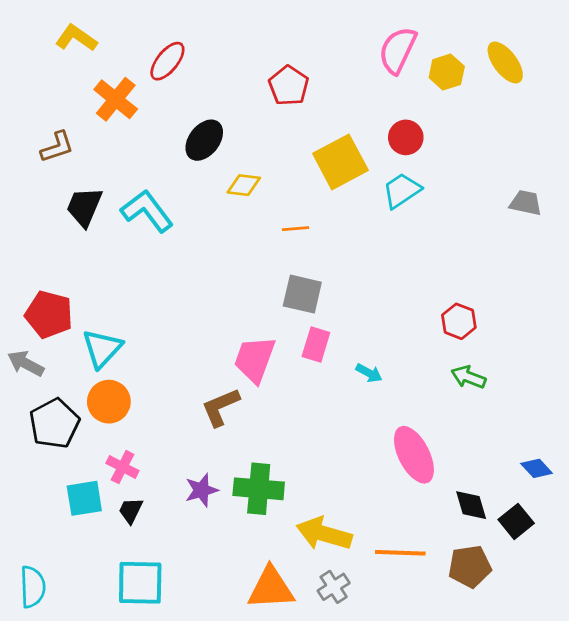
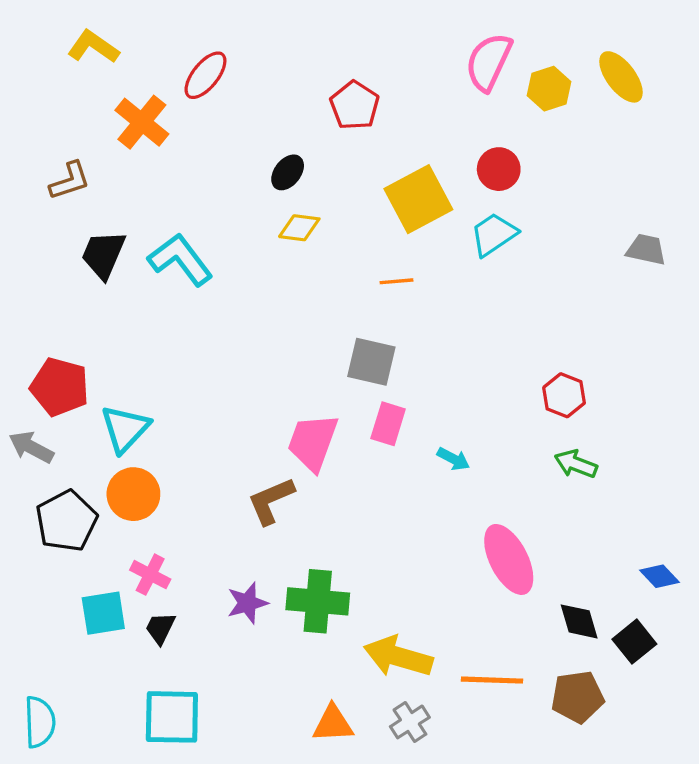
black ellipse: (204, 140) -> (288, 172), moved, size x0.7
orange line: (295, 229) -> (396, 281), moved
orange triangle: (271, 588) -> (333, 724), size x0.7

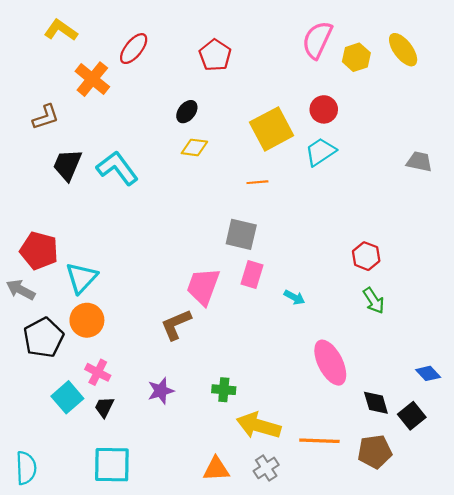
red pentagon: (355, 105) -> (215, 55), moved
green arrow: (576, 464) -> (374, 301), turned -144
green cross: (318, 601) -> (224, 390), moved, size x0.6
cyan square: (103, 613) -> (67, 397), turned -32

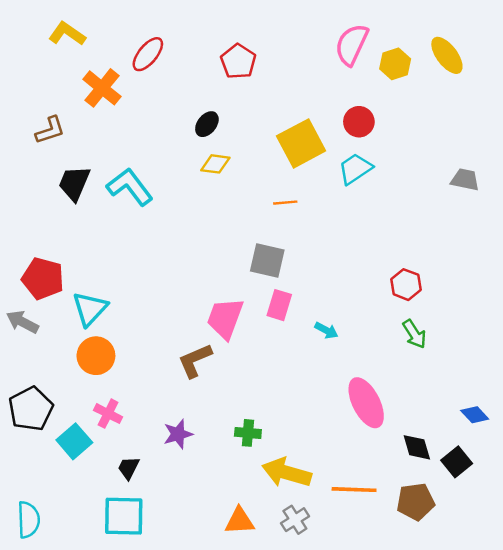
black pentagon: (43, 338) -> (31, 409), moved
black trapezoid: (104, 407) -> (129, 468), moved

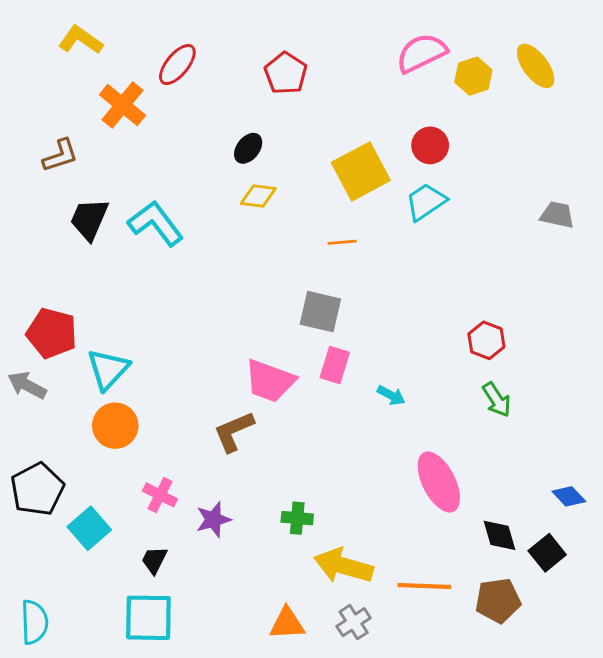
pink semicircle: (352, 45) -> (421, 53), turned 39
pink trapezoid: (225, 318) -> (270, 381), turned -90
pink cross: (108, 414) -> (160, 495), moved

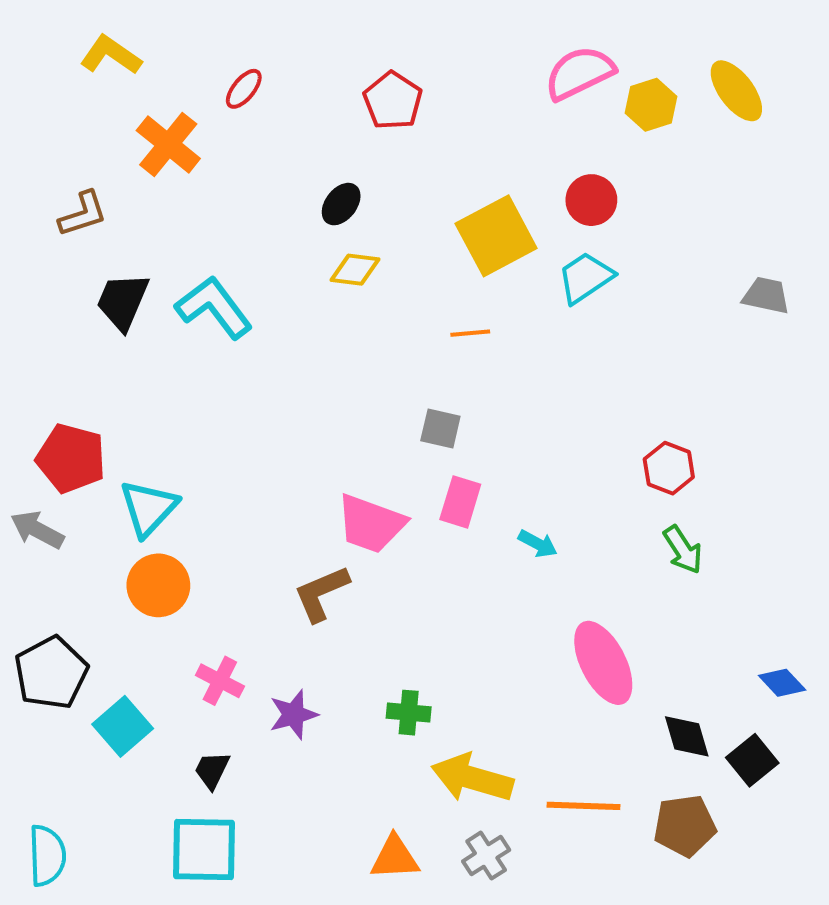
red ellipse: (177, 65) -> (244, 89), size x0.7
gray square: (320, 312) -> (440, 428), size x0.7

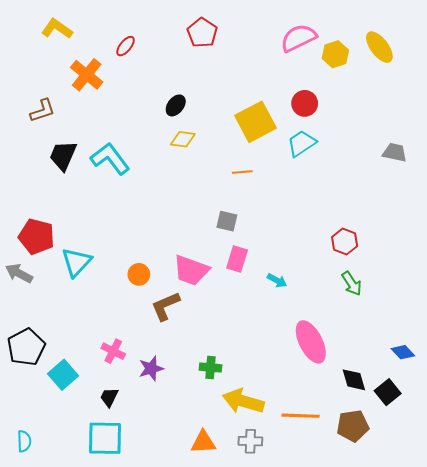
red pentagon: (393, 101) -> (202, 33), moved
orange circle: (158, 585) -> (139, 274), moved, size x0.7
cyan semicircle: (47, 856) -> (24, 441), size x0.7
gray cross: (486, 856) -> (250, 441), turned 35

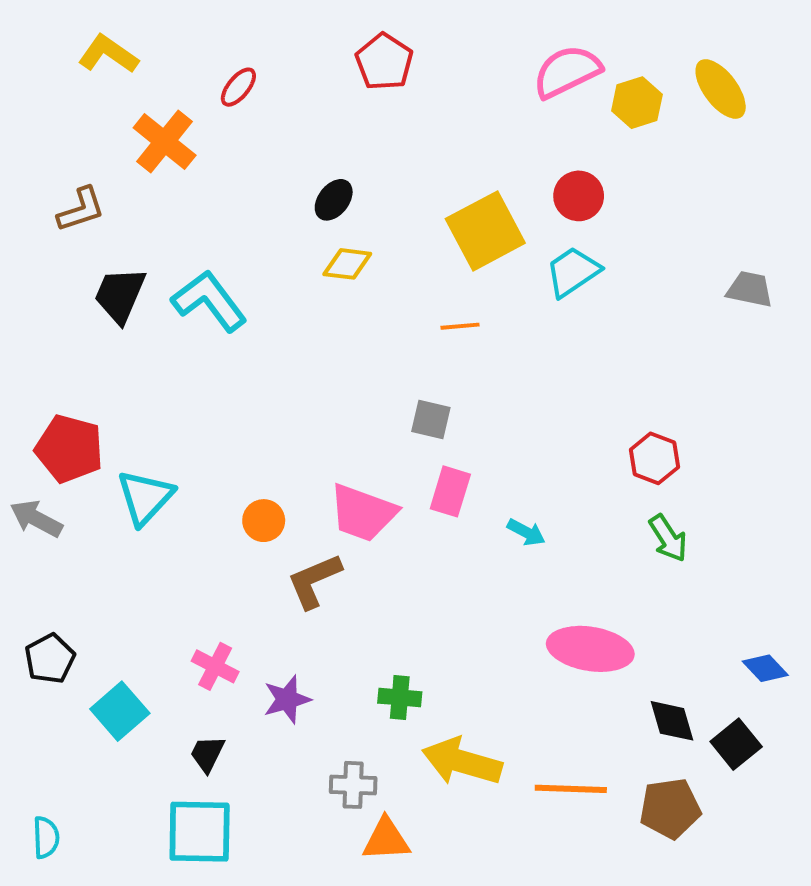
pink ellipse: (311, 342) -> (590, 649), turned -54
black pentagon: (26, 347) -> (50, 659), size x0.7
gray cross: (250, 441) -> (353, 785), moved

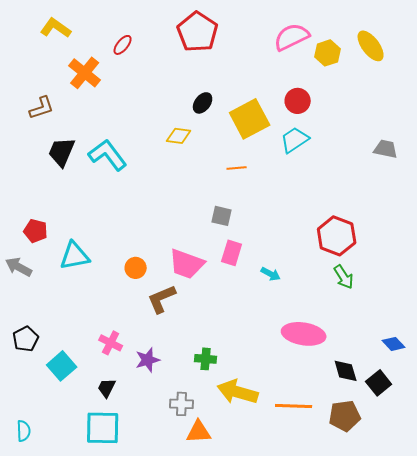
red pentagon: (384, 62) -> (198, 32), size x1.4
black ellipse: (334, 200) -> (203, 103), moved
red pentagon: (69, 449) -> (36, 231), size x0.7
red hexagon: (654, 458) -> (337, 236), size x1.5
cyan triangle: (145, 497) -> (75, 256), turned 36

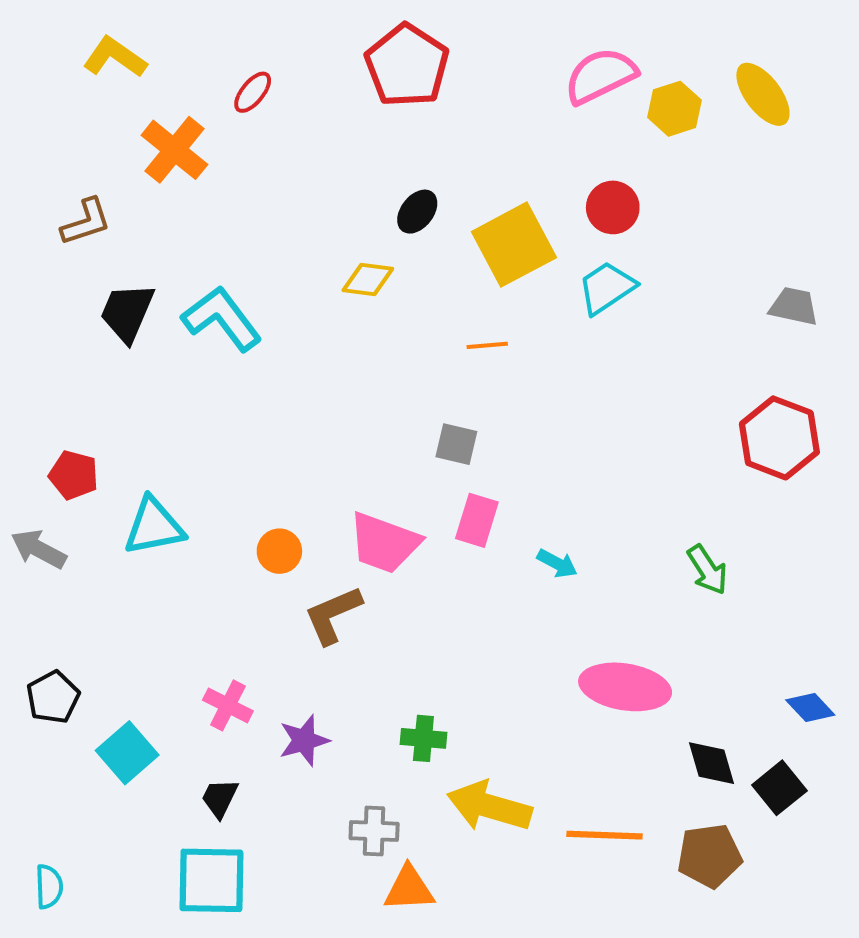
red hexagon: (337, 236) -> (779, 438), moved

